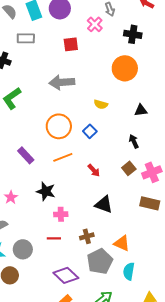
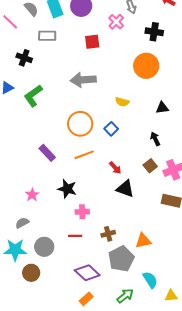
black triangle: (104, 204) -> (125, 189), moved
orange triangle: (122, 243) -> (143, 241), turned -36
cyan semicircle: (129, 271) -> (150, 280), moved, turned 138

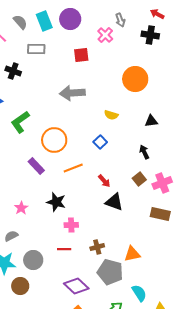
black cross: (154, 32) -> (150, 35), moved
green L-shape: (33, 96) -> (20, 122), moved
orange circle: (80, 124) -> (54, 140), moved
gray pentagon: (121, 259) -> (110, 272), turned -30

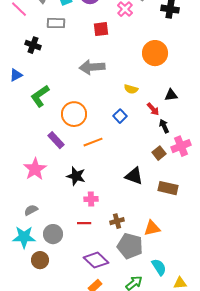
red arrow: (104, 181) -> (153, 109), moved
pink cross: (162, 183) -> (181, 146), moved
pink star: (21, 208) -> (35, 169), moved, size x1.6
brown rectangle: (160, 214) -> (168, 188), moved

